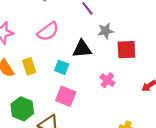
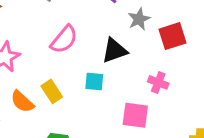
pink square: (66, 96) -> (135, 115), moved

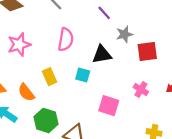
pink semicircle: (64, 39) -> (66, 39), turned -40
pink cross: (158, 82) -> (141, 90), moved
orange semicircle: (22, 102) -> (26, 92), moved

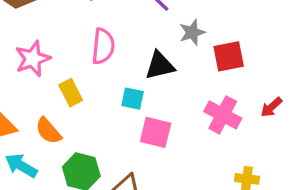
yellow rectangle: (49, 77) -> (71, 93), moved
pink cross: (141, 90) -> (223, 115), size x1.5
pink square: (109, 106) -> (156, 132), moved

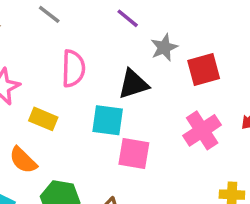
yellow rectangle: (71, 93) -> (43, 119), turned -36
cyan square: (133, 99) -> (108, 120), size x1.4
pink cross: (223, 115) -> (202, 130), turned 33

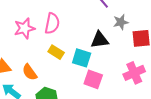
pink semicircle: (73, 68) -> (52, 23), moved
yellow rectangle: (43, 119) -> (56, 52), moved

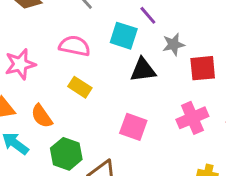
pink semicircle: (52, 23) -> (75, 46), turned -90
pink star: (24, 28) -> (20, 64), moved
cyan square: (82, 58) -> (124, 36), moved

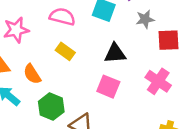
black triangle: (143, 70) -> (115, 53), moved
pink cross: (192, 118) -> (158, 81), turned -35

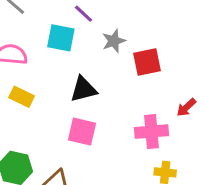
pink cross: (158, 81) -> (152, 132), moved, turned -30

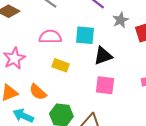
cyan square: (61, 38) -> (85, 35), moved

